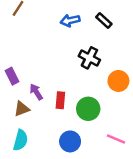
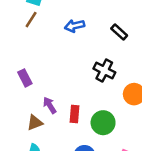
blue arrow: (70, 20) -> (75, 26), moved
purple rectangle: (12, 76) -> (25, 78), moved

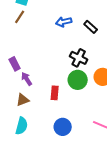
blue arrow: (75, 26) -> (64, 22), moved
purple arrow: (50, 105) -> (27, 79), moved
green circle: (103, 123) -> (78, 80), moved

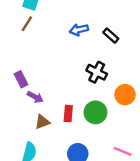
purple arrow: (27, 79) -> (35, 97), turned 152
green circle: (78, 80) -> (95, 112), moved
brown triangle: (23, 100) -> (42, 122), moved

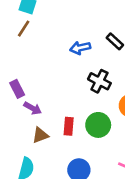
blue arrow: (79, 30) -> (80, 48), moved

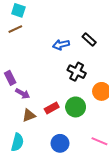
brown line: (24, 29) -> (15, 29), turned 32
red rectangle: (69, 126) -> (52, 108), turned 56

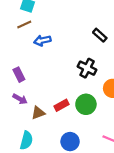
blue arrow: (61, 45) -> (42, 40), moved
purple arrow: (23, 93) -> (20, 99), moved

